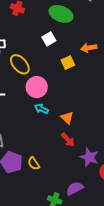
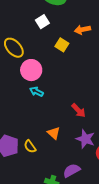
yellow square: (68, 63) -> (62, 45), turned -32
orange triangle: (67, 118) -> (54, 133), moved
red arrow: (68, 140) -> (79, 110), moved

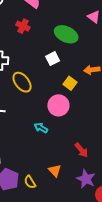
pink circle: (31, 70) -> (58, 105), moved

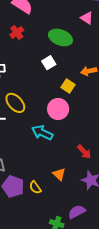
red cross: (23, 26) -> (17, 32), turned 32
yellow ellipse: (22, 82) -> (15, 103), moved
cyan arrow: (41, 128) -> (42, 133), size x1.5

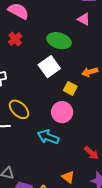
white square: (49, 63) -> (49, 67), size x1.5

